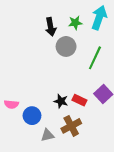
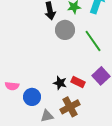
green line: (95, 58) -> (93, 41), turned -60

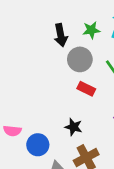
red rectangle: (78, 82) -> (86, 89), moved

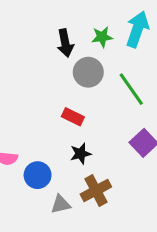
red rectangle: (86, 89) -> (73, 117), moved
black star: (73, 127) -> (81, 154), turned -30

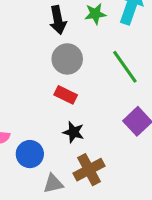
gray circle: (88, 72) -> (67, 59), moved
black star: (81, 154) -> (73, 132), turned 30

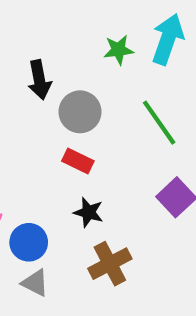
black arrow: (58, 20) -> (39, 80), moved
gray triangle: (53, 184) -> (35, 283), moved, turned 40

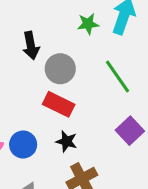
red rectangle: (78, 161) -> (59, 104), size x1.4
blue circle: (29, 242) -> (23, 145), moved

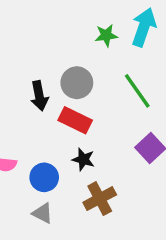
black arrow: (31, 46) -> (39, 96), moved
blue circle: (23, 145) -> (44, 177), moved

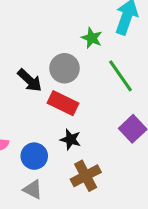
green star: (106, 35) -> (92, 38), moved, turned 30
black arrow: (39, 96) -> (30, 80), turned -36

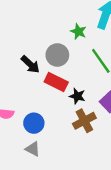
black star: (71, 139) -> (77, 96), moved
brown cross: (86, 176) -> (84, 121), moved

